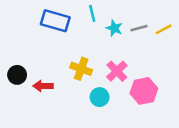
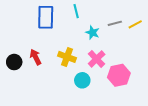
blue rectangle: (55, 21) -> (46, 17), turned 75
cyan star: (114, 28) -> (92, 33), moved
red arrow: (43, 86) -> (36, 57), moved, turned 63

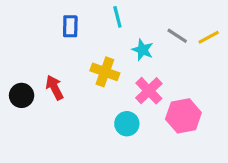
blue rectangle: (46, 17) -> (70, 26), size x0.6
gray line: (115, 23) -> (177, 36), turned 48
yellow cross: (67, 57) -> (105, 72), moved

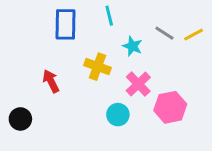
blue rectangle: (70, 26) -> (65, 24), size x1.5
black circle: (22, 95) -> (20, 119), moved

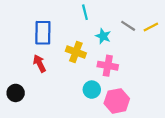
blue rectangle: (65, 24) -> (43, 33), moved
pink cross: (138, 84) -> (108, 66), turned -36
pink hexagon: (170, 107) -> (117, 101), moved

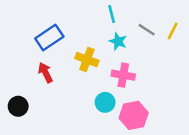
cyan line: (85, 12) -> (112, 14), moved
yellow line: (151, 27) -> (173, 31), turned -35
blue rectangle: (43, 33) -> (49, 37), turned 55

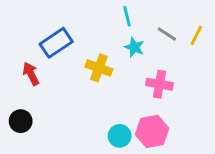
red arrow: (45, 73) -> (31, 74), moved
pink cross: (123, 75) -> (159, 84), moved
cyan circle: (105, 102) -> (120, 136), moved

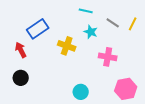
cyan line: (127, 16) -> (86, 11), turned -64
black circle: (21, 121) -> (21, 78), moved
pink hexagon: (152, 131) -> (126, 89), moved

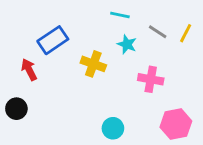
black circle: (21, 78) -> (16, 109), moved

